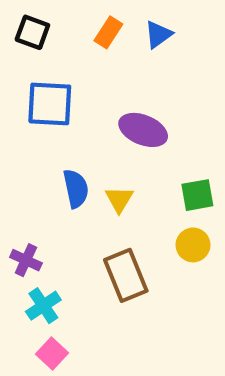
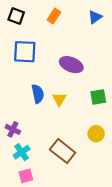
blue triangle: (158, 35) -> (95, 17), moved
yellow circle: (193, 245) -> (96, 134), moved
brown rectangle: (126, 275) -> (63, 151), moved, turned -30
pink square: (52, 353) -> (26, 176), turned 32

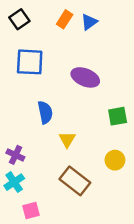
black square: (16, 16) -> (19, 19), turned 35
blue triangle: (95, 17) -> (89, 22), moved
yellow triangle: (59, 99) -> (67, 139), moved
cyan cross: (22, 152) -> (14, 182), moved

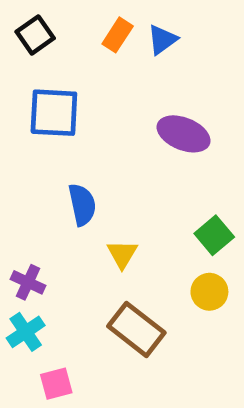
purple ellipse: (85, 77) -> (184, 134), moved
green square: (118, 116) -> (214, 235), moved, turned -30

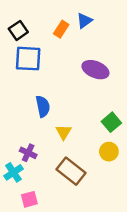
black square: (35, 35) -> (18, 30), moved
orange rectangle: (118, 35) -> (61, 29), moved
purple cross: (28, 282) -> (28, 153), moved

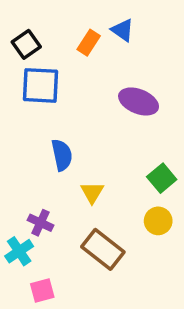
blue triangle: (84, 21) -> (122, 30), turned -49

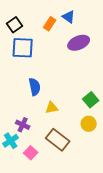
purple ellipse: (139, 101) -> (79, 43), moved, turned -45
yellow triangle: (92, 192) -> (52, 108), turned 48
pink square: (42, 290) -> (31, 153), moved, turned -32

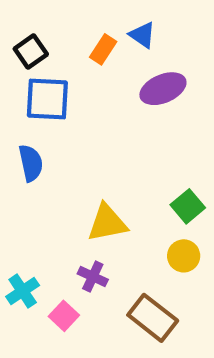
blue semicircle: (35, 87) -> (31, 163), moved
yellow triangle: (52, 108) -> (107, 223), size x1.5
purple cross: (23, 125) -> (93, 277), moved
brown rectangle: (58, 140) -> (153, 318), moved

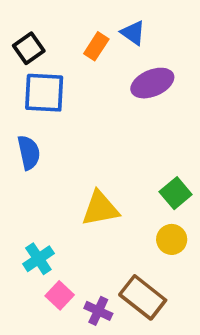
purple cross: (93, 277) -> (98, 311), moved
cyan cross: (23, 291) -> (38, 259), moved

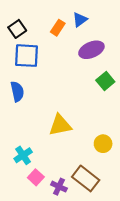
blue triangle: (133, 33) -> (80, 20), turned 49
green square: (176, 193) -> (105, 81), moved

